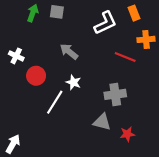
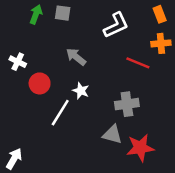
orange rectangle: (134, 13) -> (160, 14), moved
red star: (127, 134) -> (140, 148), size x1.6

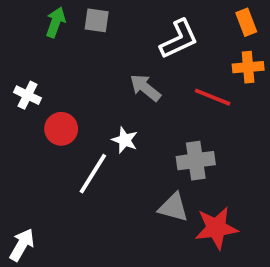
gray arrow: (76, 57) -> (145, 88), moved

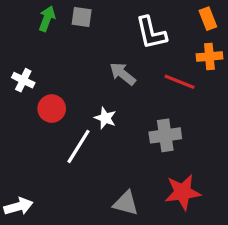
white L-shape: (179, 39) -> (151, 33), turned 102
gray triangle: (173, 207) -> (126, 203), moved
white arrow: (22, 245) -> (19, 206), turned 44

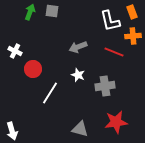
white L-shape: (151, 33) -> (110, 21), moved
gray arrow: (123, 74) -> (78, 47), turned -60
white star: (105, 118) -> (78, 75), moved
white arrow: (19, 206) -> (12, 131), turned 90

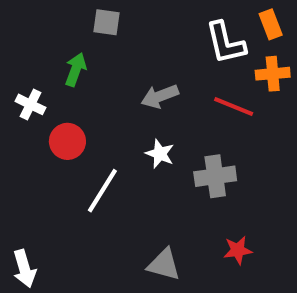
green arrow: (30, 12) -> (76, 70), moved
red star: (116, 122) -> (238, 250), size x0.6

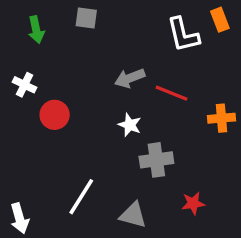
green arrow: (76, 70) -> (36, 30), moved, turned 148
orange cross: (273, 74) -> (221, 118), moved
red line: (234, 106) -> (171, 93), moved
gray cross: (215, 176) -> (156, 160), moved
white line: (102, 191) -> (81, 197), moved

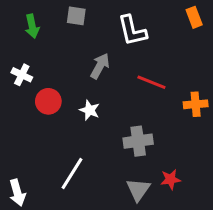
white L-shape: (183, 35) -> (132, 31), moved
gray arrow: (130, 78) -> (100, 66), moved, turned 140
white star: (130, 125) -> (90, 110), moved
gray triangle: (133, 215) -> (138, 190), moved, turned 50

